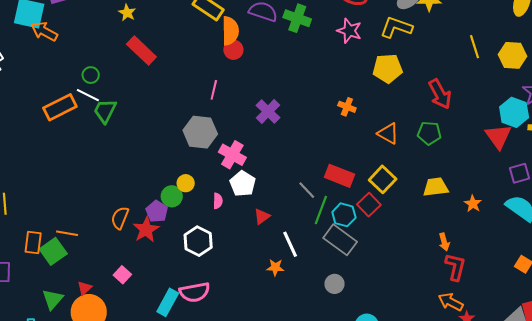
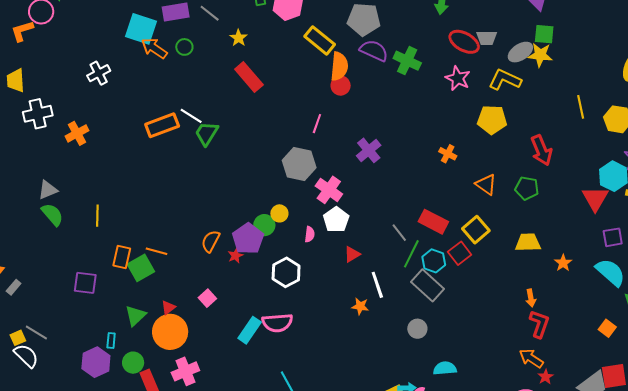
green circle: (91, 75) -> (184, 47), moved
purple pentagon: (157, 211) -> (248, 239), size x1.4
red star: (146, 230) -> (235, 256), size x0.6

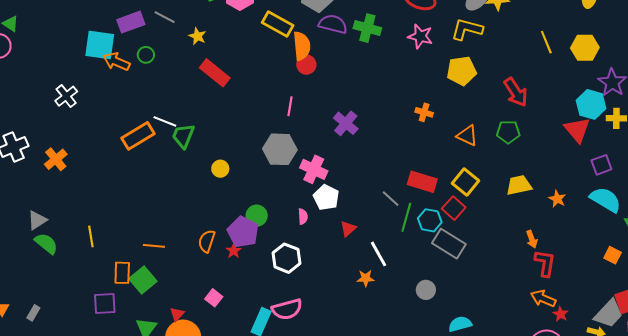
yellow circle: (279, 213) -> (220, 169), moved
orange line: (156, 251) -> (154, 246), moved
purple square: (85, 283) -> (105, 303), moved
gray rectangle: (427, 285) -> (449, 244), moved
gray rectangle: (14, 287) -> (33, 313), moved

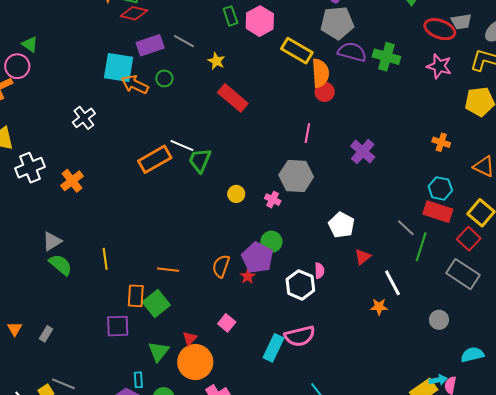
pink cross: (314, 169) -> (273, 200), moved, size x0.6
pink semicircle: (303, 217) -> (319, 271), moved
cyan hexagon: (430, 220) -> (440, 188), moved

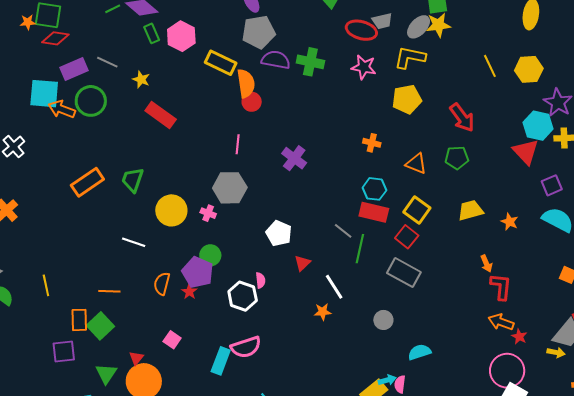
green circle: (164, 78) -> (91, 101), size x1.8
white line: (182, 145) -> (134, 242), moved
yellow circle: (236, 194) -> (171, 210), size x1.8

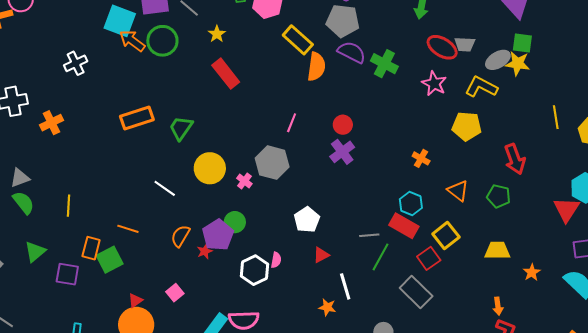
red circle: (252, 102) -> (343, 125), moved
gray line: (343, 231) -> (369, 235), turned -60
green triangle: (106, 374) -> (35, 252), moved

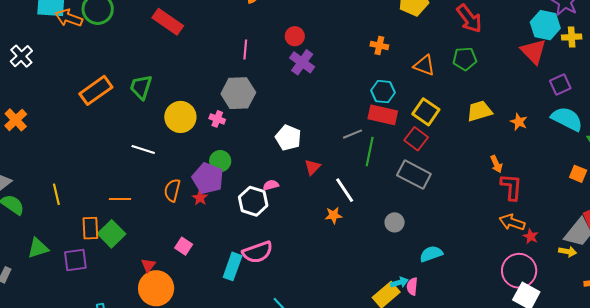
green triangle: (35, 252) -> (38, 248), turned 40
pink semicircle: (276, 260) -> (271, 185), turned -98

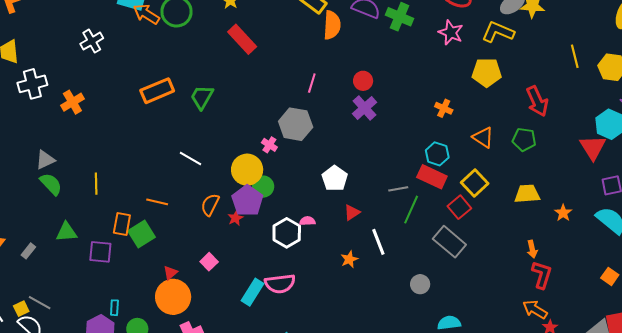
yellow circle: (180, 117) -> (247, 170), moved
orange star: (334, 215) -> (349, 259), moved, turned -30

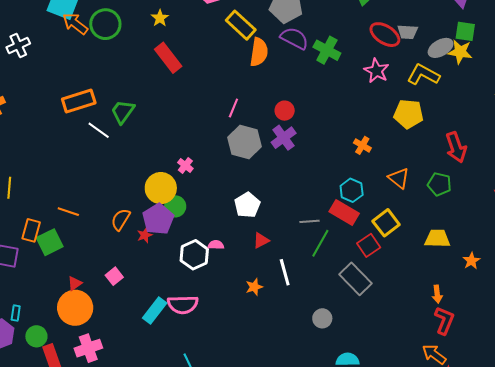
gray hexagon: (296, 124) -> (244, 142), moved
white line: (191, 159) -> (99, 130), moved

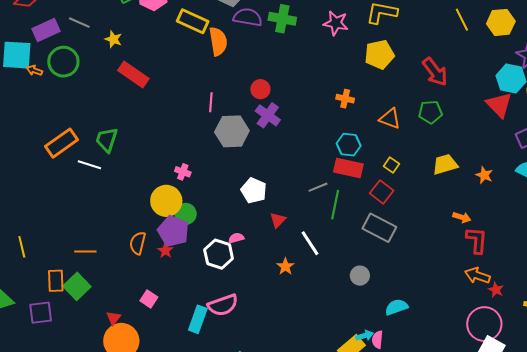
orange arrow: (75, 24) -> (34, 70), size x0.6
yellow square: (386, 223) -> (391, 165), size x0.6
orange arrow: (437, 294) -> (462, 217), turned -48

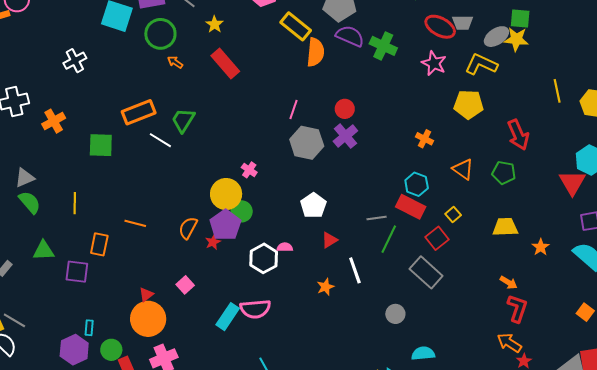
orange arrow: (34, 70) -> (175, 62), moved
green square: (77, 286) -> (101, 145), moved, turned 32

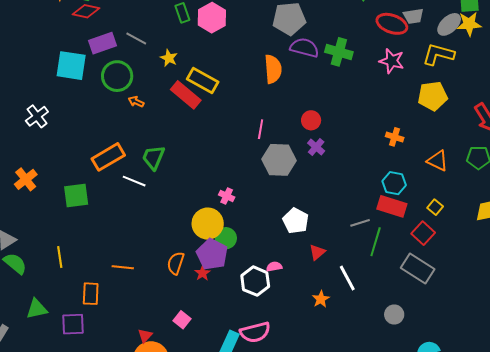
yellow rectangle: (296, 26) -> (203, 81), moved
purple cross: (345, 136) -> (316, 147), size x0.7

